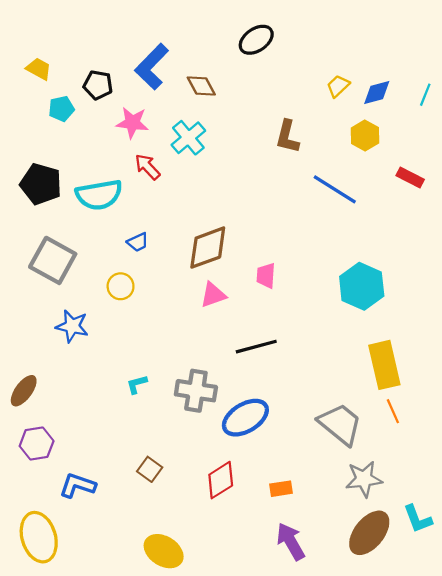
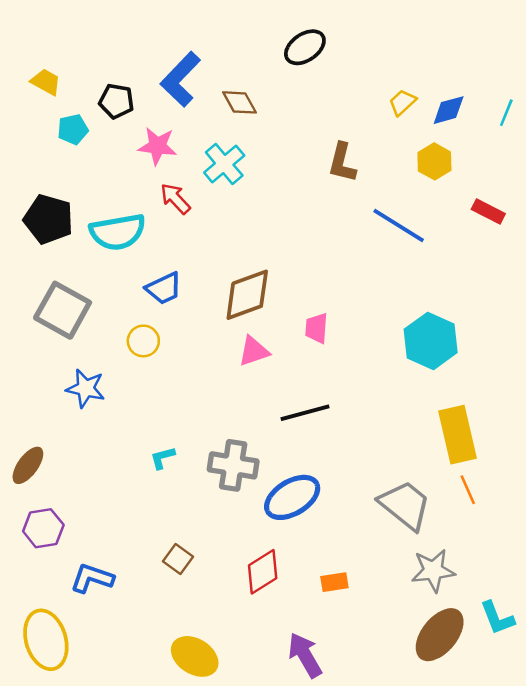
blue trapezoid: (138, 242) -> (164, 288), size x1.4
purple arrow: (291, 541) -> (305, 655), moved

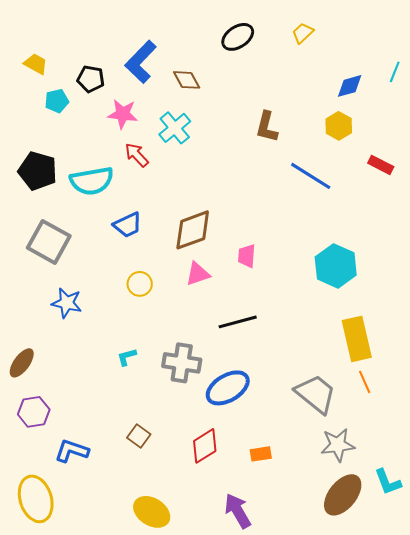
yellow trapezoid: (402, 102) -> (303, 33), moved
cyan line: (506, 113) -> (395, 72), moved
yellow circle: (143, 341) -> (140, 284), moved

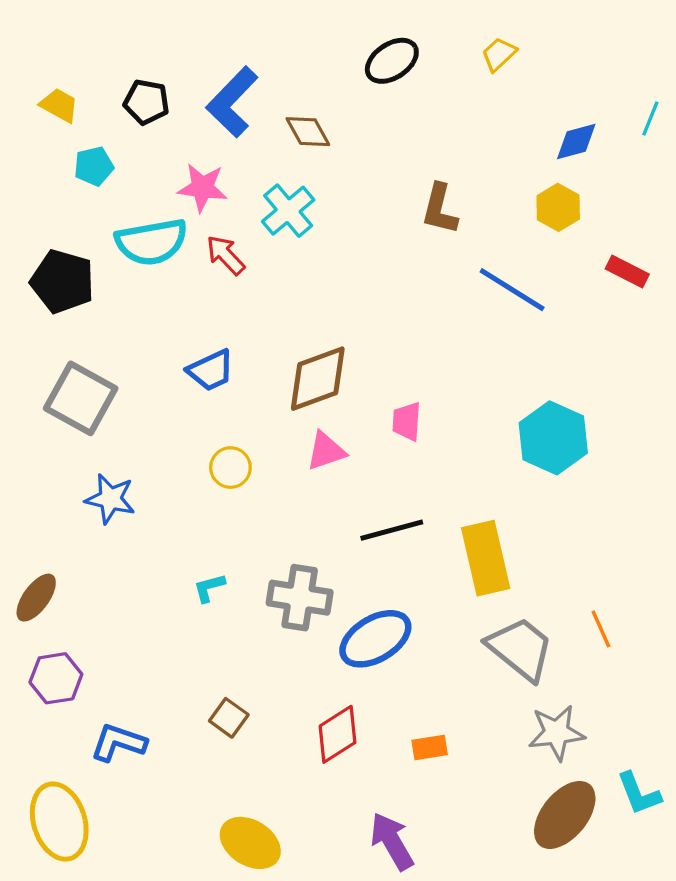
black pentagon: (91, 79) -> (147, 102), moved
cyan semicircle: (92, 181) -> (151, 242), moved
yellow rectangle: (357, 339) -> (486, 558), moved

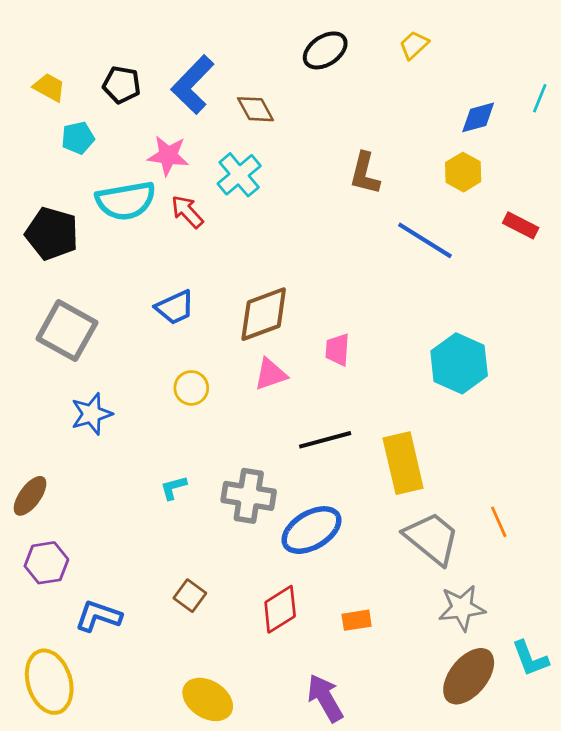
blue star: (110, 499) -> (92, 414), turned -30

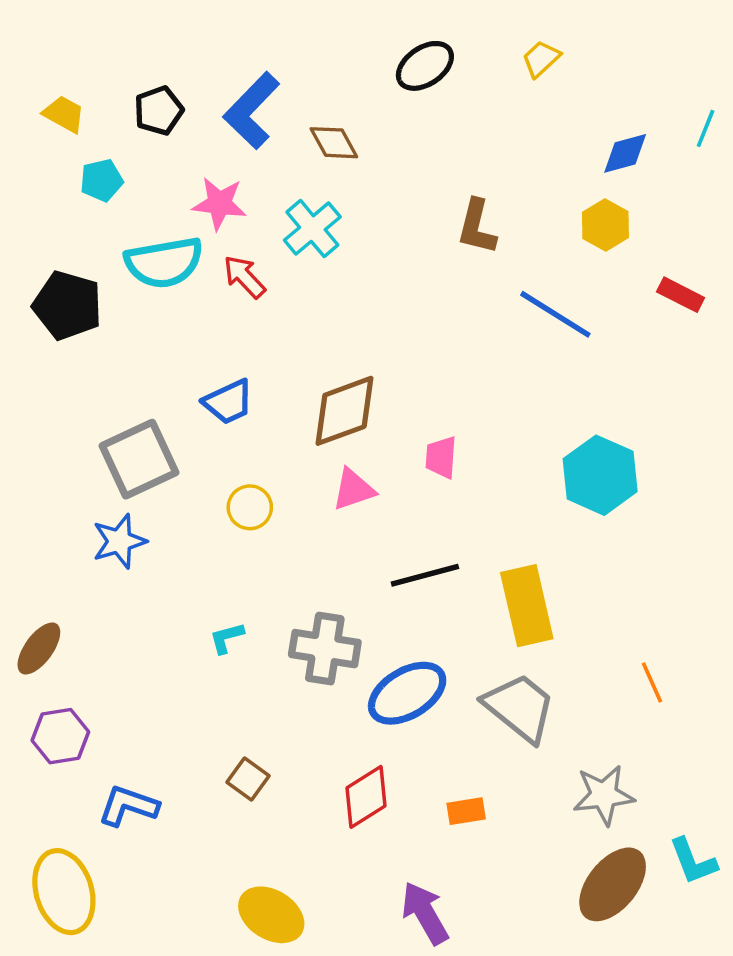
black pentagon: (122, 85) -> (159, 111), turned -30
gray square: (67, 331) -> (139, 459), moved, turned 36
gray trapezoid: (432, 538) -> (520, 707), moved

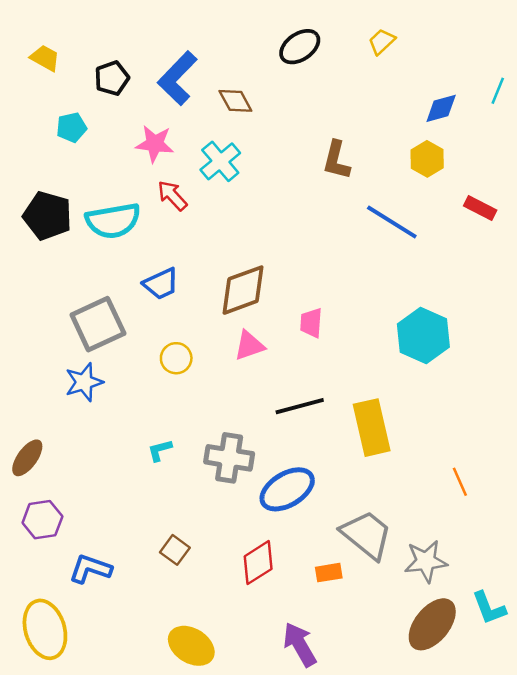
yellow trapezoid: (64, 114) -> (45, 58), moved
cyan semicircle: (164, 262) -> (113, 221), moved
gray trapezoid: (520, 707) -> (367, 535), moved

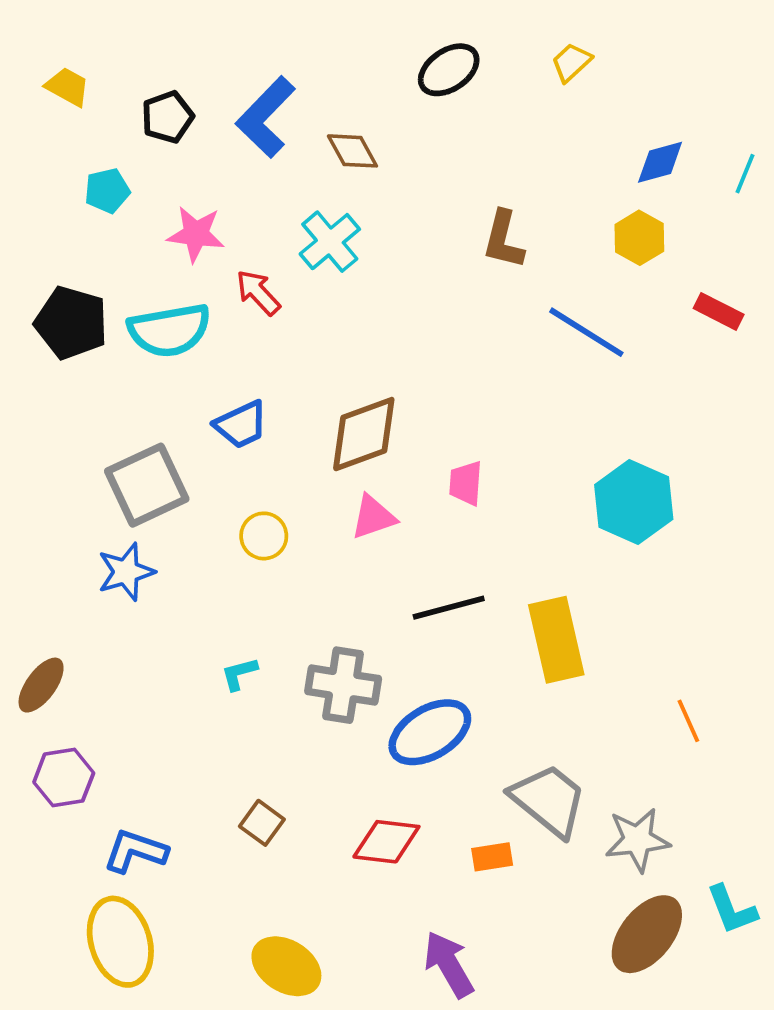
cyan line: (498, 91) -> (745, 174), moved
pink star: (155, 144) -> (196, 234), moved
red diamond: (258, 563) -> (386, 842), turned 39
yellow ellipse: (45, 629) -> (120, 942), moved

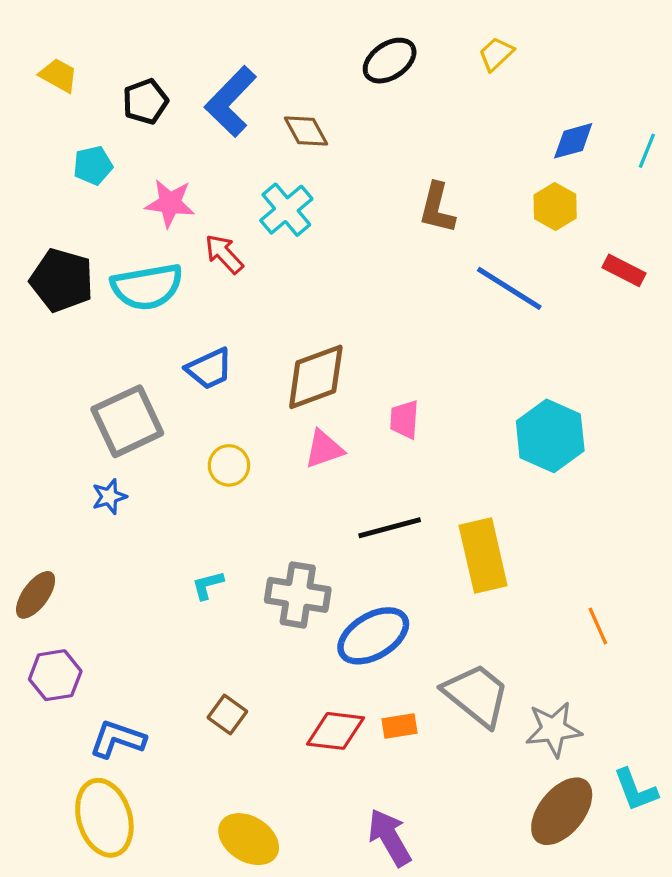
blue star: (126, 572) -> (109, 497), size x0.7
orange rectangle: (492, 857) -> (399, 726), moved

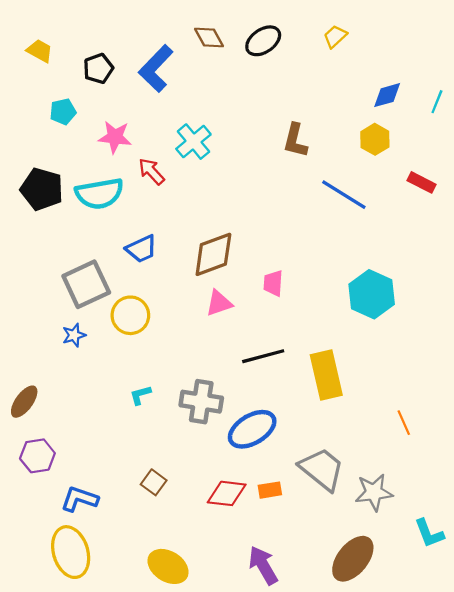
brown diamond: (306, 131) -> (209, 38), moved
yellow circle: (229, 465) -> (130, 315), moved, size x1.4
brown ellipse: (562, 811) -> (353, 559), moved

